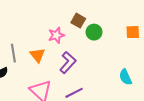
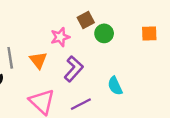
brown square: (78, 21) -> (86, 20), turned 32
cyan semicircle: (125, 77) -> (115, 86), moved

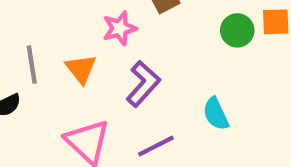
green circle: (104, 33) -> (237, 30), moved

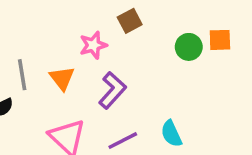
cyan semicircle: (216, 114) -> (171, 134), moved

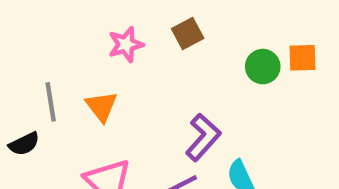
pink star: (93, 45) -> (126, 44), moved
purple L-shape: (112, 90) -> (203, 137), moved

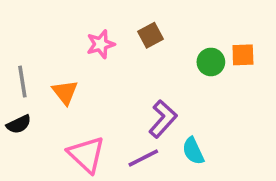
gray line: (51, 102) -> (22, 82), moved
orange triangle: (101, 106) -> (65, 92), moved

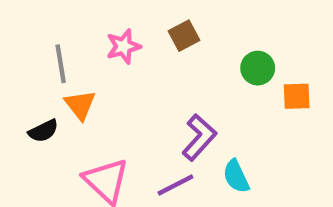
orange square: (243, 55) -> (297, 96), moved
gray line: (22, 82) -> (61, 64), moved
black semicircle: (19, 124) -> (43, 131), moved

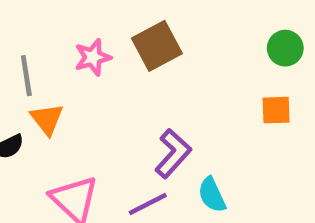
brown square: (184, 36) -> (157, 46), size x1.5
green circle: (258, 68) -> (285, 48), moved

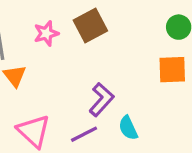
orange square: (276, 110) -> (172, 70), size x1.4

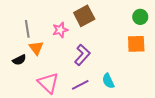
pink star: (46, 33) -> (60, 30), moved
purple L-shape: (101, 100) -> (82, 55), moved

